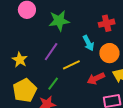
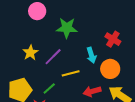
red cross: (107, 23) -> (113, 39), turned 35
yellow star: (20, 60) -> (30, 53), moved

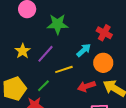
cyan arrow: (91, 55) -> (84, 50), turned -112

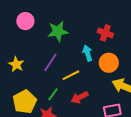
cyan arrow: (84, 50) -> (88, 53), turned -56
yellow star: (23, 51) -> (16, 64), moved
red arrow: (86, 86) -> (80, 97), moved

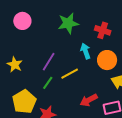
green star: (58, 31) -> (68, 23), moved
green line: (53, 94) -> (48, 83), moved
red arrow: (80, 97) -> (89, 100), moved

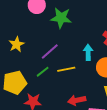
green star: (68, 23) -> (61, 18), moved

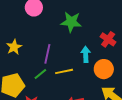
green star: (61, 18) -> (71, 22), moved
purple line: (50, 52) -> (47, 54), turned -36

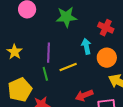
green line: (40, 74) -> (45, 74), turned -56

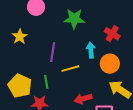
yellow star: (15, 52) -> (20, 37), moved
green line: (45, 74) -> (46, 82), moved
yellow pentagon: (20, 90) -> (20, 86), turned -30

